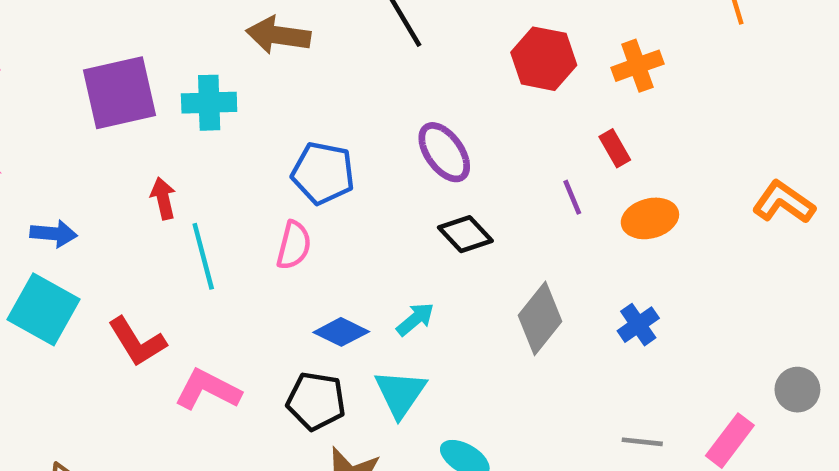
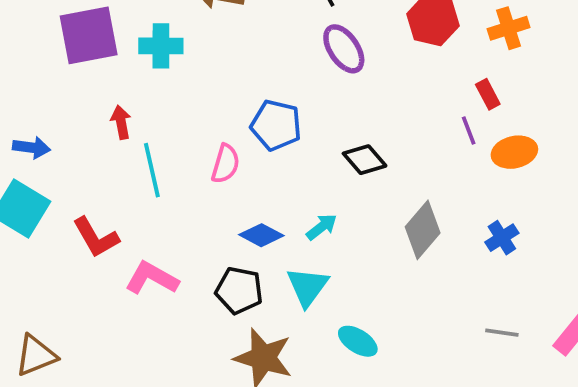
purple ellipse: (444, 152) -> (344, 49), moved
blue pentagon: (323, 173) -> (276, 125), moved
purple line: (572, 197) -> (469, 130), moved

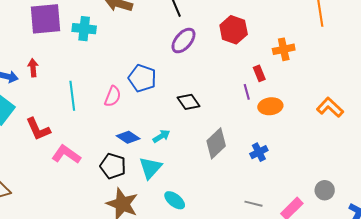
orange cross: (509, 28) -> (284, 49), moved
purple ellipse: (344, 49) -> (183, 41), turned 68
red arrow: (121, 122) -> (33, 68), moved

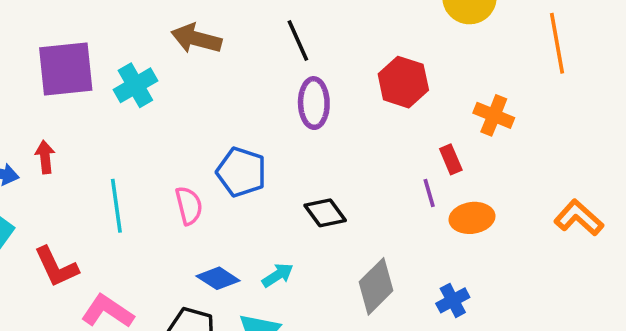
cyan cross: (84, 29) -> (135, 85), turned -35
purple ellipse: (183, 41) -> (314, 103), turned -40
orange cross: (284, 49) -> (494, 115), turned 35
pink semicircle: (113, 96) -> (189, 206), turned -35

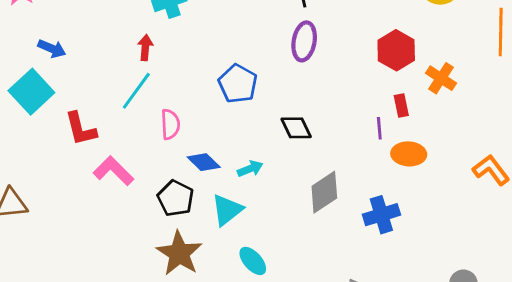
red hexagon: (403, 82) -> (396, 50), moved
red arrow: (45, 157) -> (145, 48), moved
cyan line: (116, 206) -> (136, 91), turned 33
pink semicircle: (189, 206) -> (170, 124), moved
blue cross: (453, 300) -> (381, 215), size x1.4

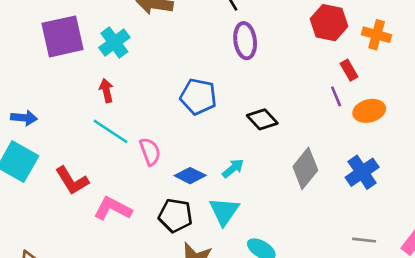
cyan line: (136, 91) -> (111, 131), turned -75

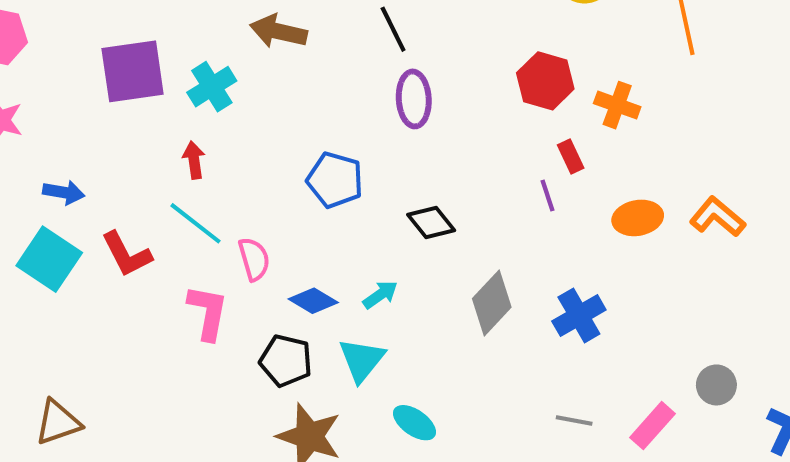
orange ellipse: (369, 111) -> (638, 218), moved
red L-shape: (72, 181) -> (127, 254), moved
pink L-shape: (113, 209) -> (208, 312), moved, turned 69

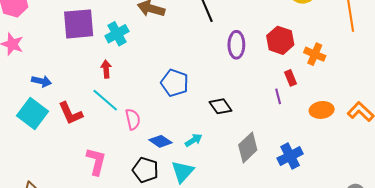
purple ellipse: (414, 99) -> (236, 45), moved
pink L-shape: (208, 312) -> (96, 161), moved

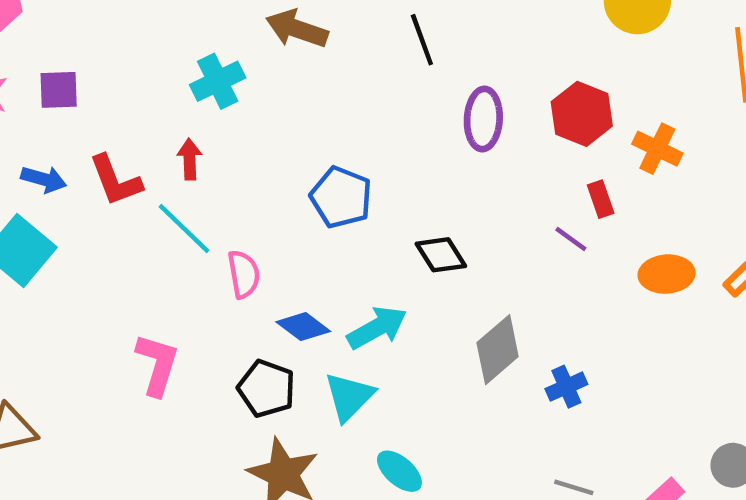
purple square: (79, 24) -> (59, 90), moved, size x0.6
purple line: (278, 96) -> (571, 239), turned -42
red L-shape: (71, 113) -> (115, 180), moved
cyan arrow: (194, 140) -> (377, 328), size x1.5
blue cross: (290, 156) -> (566, 387), moved, size x0.7

